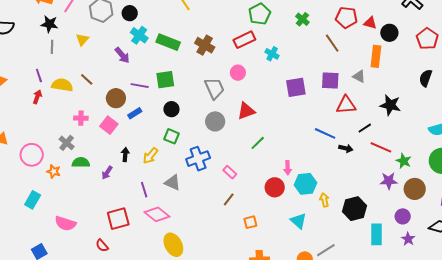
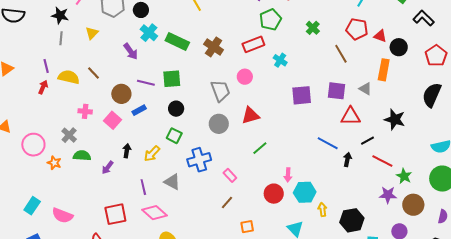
black semicircle: (426, 78) -> (432, 95), size x1.4
black arrow: (346, 148) -> (347, 159), turned -96
cyan rectangle: (33, 200) -> (32, 206), moved

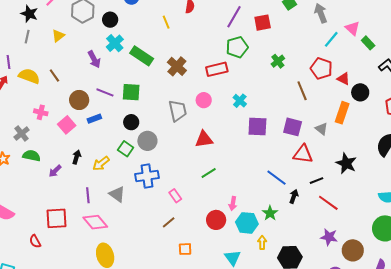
cyan cross: (280, 60) -> (240, 101), moved
gray circle: (219, 124) -> (147, 141), moved
green star: (404, 176) -> (270, 213), moved

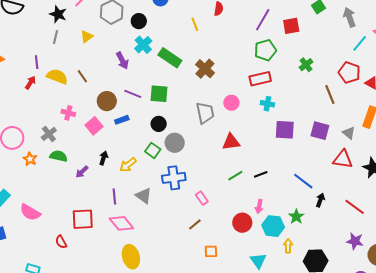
red rectangle: (217, 69) -> (260, 79), moved
cyan cross: (240, 101) -> (267, 104), turned -32
red triangle: (303, 154) -> (343, 159), moved
black line: (316, 181) -> (261, 174), moved

